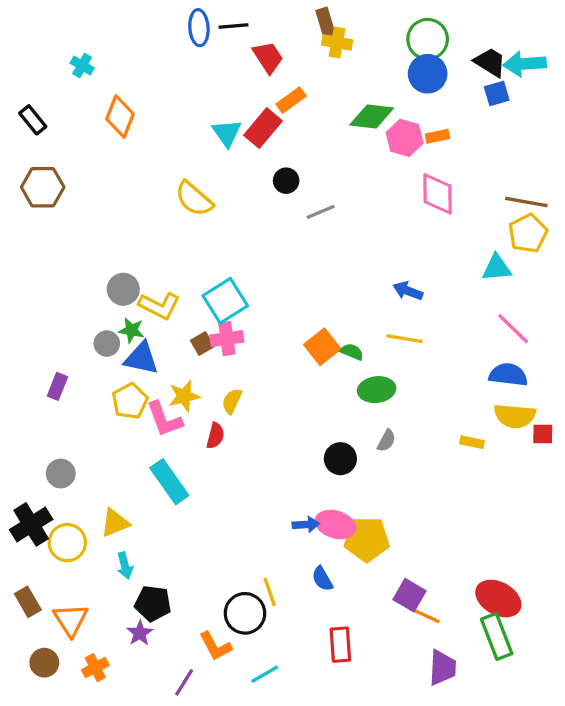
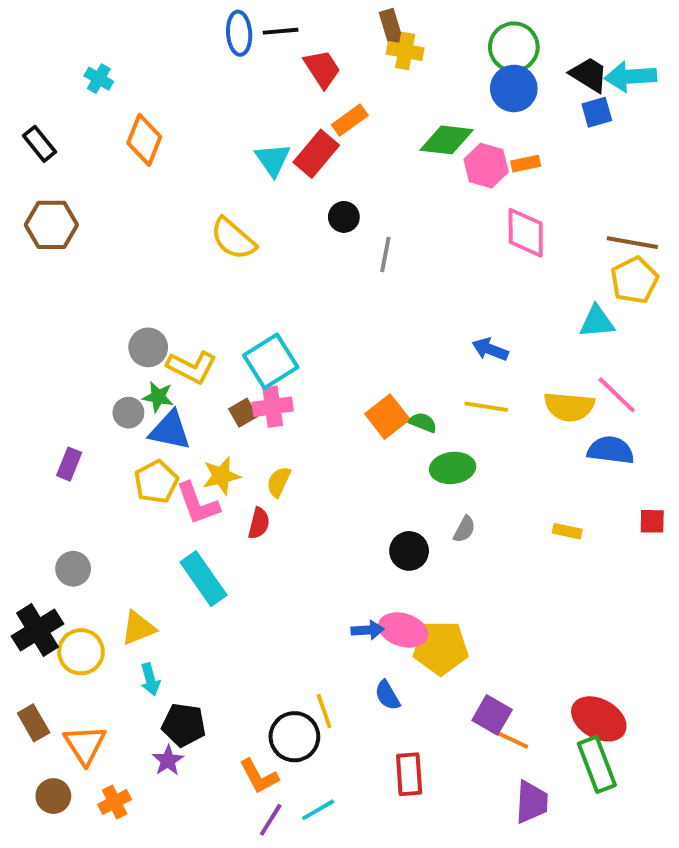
gray line: (321, 212) -> (385, 255), turned -56
yellow semicircle: (515, 416) -> (569, 407), moved
purple line: (184, 682) -> (271, 820), moved

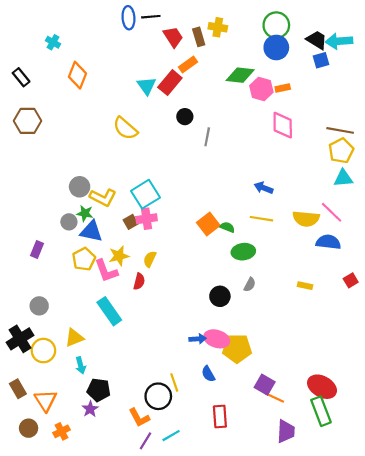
brown rectangle: (391, 27) -> (199, 37), moved
cyan triangle: (597, 322) -> (343, 178), moved
red square: (652, 521) -> (351, 280), turned -32

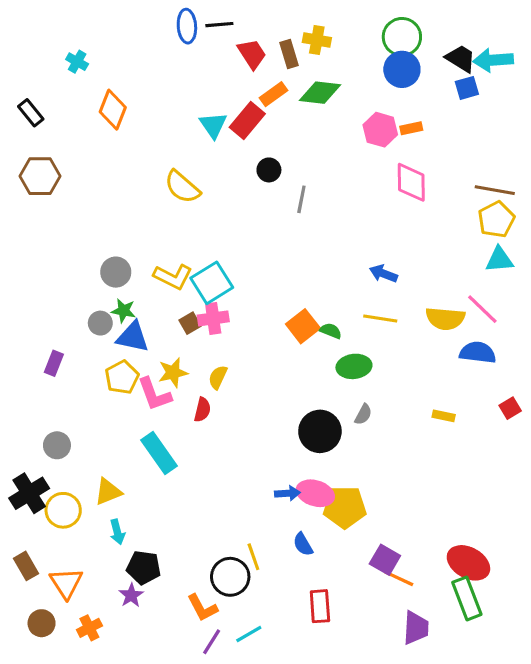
green diamond: (240, 75) -> (320, 93), moved
yellow L-shape: (103, 197) -> (173, 277), moved
black circle: (220, 296) -> (320, 431), size x1.4

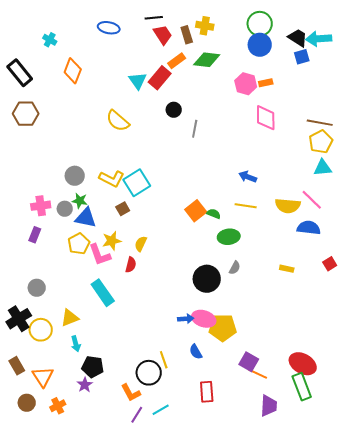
black line: (219, 25) -> (154, 18), moved
blue ellipse: (187, 26) -> (109, 28), moved, turned -75
black rectangle: (31, 113) -> (20, 73), size x1.5
pink cross: (213, 318) -> (41, 206), moved

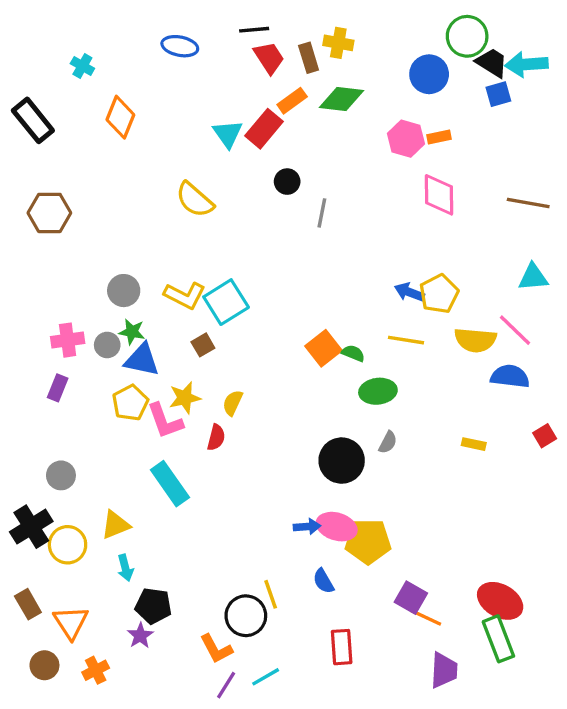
green circle: (260, 24) -> (467, 36), moved
brown hexagon: (26, 114) -> (49, 213), moved
yellow pentagon: (321, 142) -> (439, 294), moved

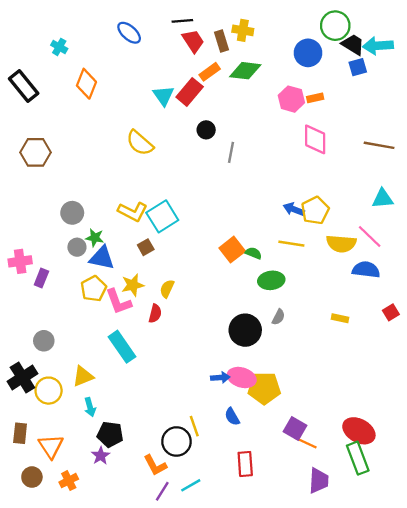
blue ellipse: (180, 46) -> (129, 33), turned 30
gray circle: (124, 291) -> (72, 213), moved
pink cross: (68, 340) -> (20, 261), moved
brown rectangle: (28, 604) -> (20, 433), turned 36

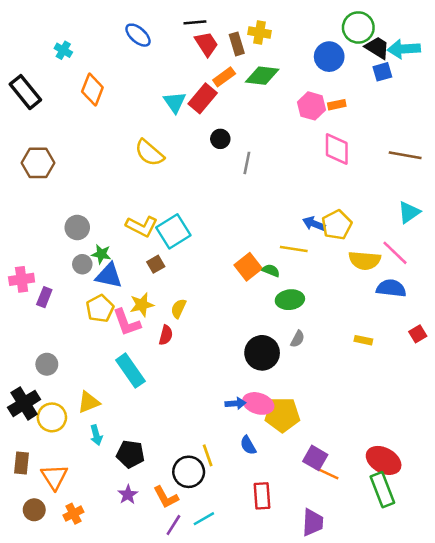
cyan triangle: (383, 199) -> (409, 212), turned -30
yellow line: (291, 244) -> (294, 249), moved
black pentagon: (110, 434) -> (130, 454), moved
purple star: (101, 456) -> (128, 495), moved
purple trapezoid: (319, 481) -> (313, 522), moved

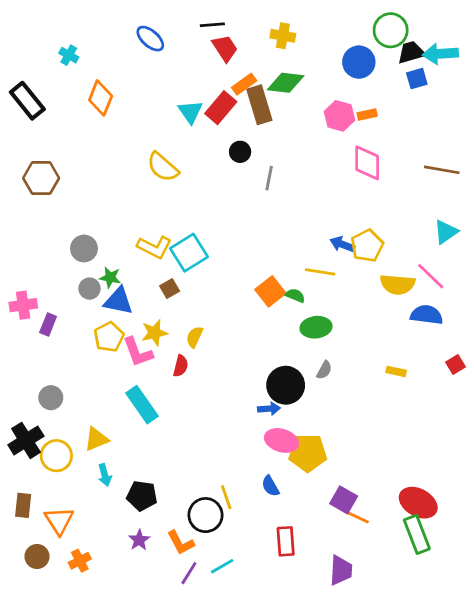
brown rectangle: (237, 44) -> (259, 105), moved, size x1.5
black trapezoid: (377, 48) -> (411, 52), turned -48
blue arrow: (235, 403) -> (269, 409), moved

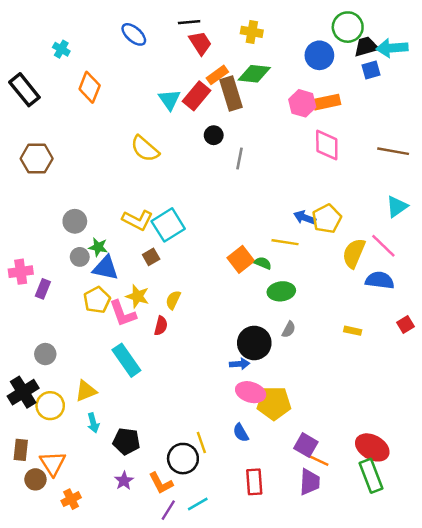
orange rectangle: (367, 115) -> (327, 102), size x1.5
yellow semicircle: (397, 284) -> (354, 253), turned 108
yellow star: (154, 333) -> (137, 296), turned 30
brown circle: (37, 556) -> (35, 479), moved
purple trapezoid: (341, 570) -> (310, 482), moved

